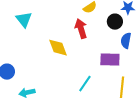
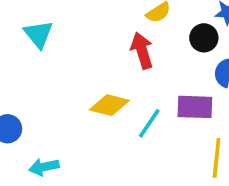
yellow diamond: (58, 48) -> (109, 105), moved, turned -55
cyan line: (85, 84) -> (149, 123), moved

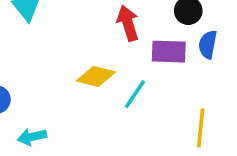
purple rectangle: (195, 107) -> (169, 52), moved

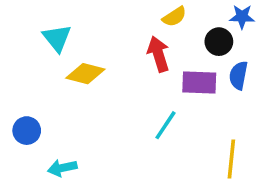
yellow diamond: (96, 76) -> (85, 74), moved

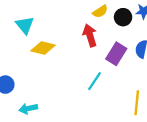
black circle: (219, 42) -> (123, 17), moved
purple rectangle: (199, 83) -> (116, 54), turned -60

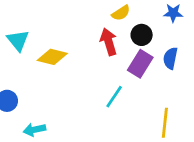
black circle: (123, 17) -> (142, 35), moved
cyan triangle: (25, 25) -> (18, 40), moved

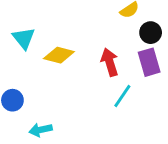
red arrow: (109, 42) -> (110, 62), moved
purple rectangle: (140, 64) -> (149, 62), turned -48

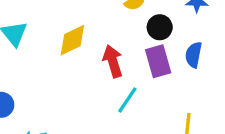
yellow diamond: (59, 55) -> (72, 40), moved, turned -40

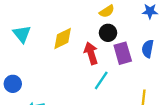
black circle: (160, 27) -> (108, 33), moved

